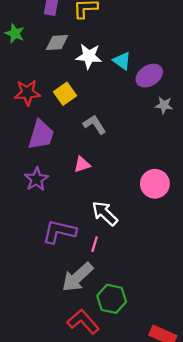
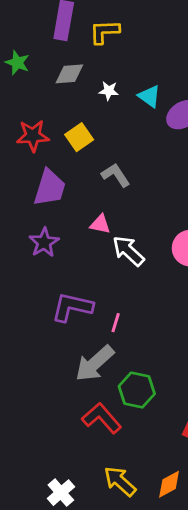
white star: (89, 56) -> (109, 91), size x0.6
pink triangle: (82, 164) -> (100, 224), turned 30
white arrow: (105, 213) -> (128, 251), moved

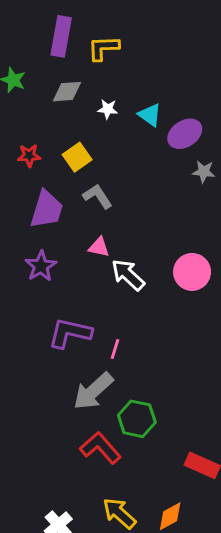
red star: (33, 136) -> (29, 156), size x0.7
gray L-shape: (116, 175) -> (98, 196), moved

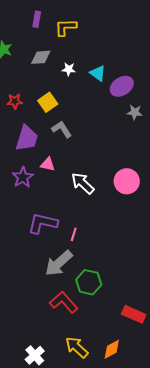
purple rectangle: (61, 36) -> (37, 19), size x0.6
pink triangle: (99, 247) -> (48, 164), moved

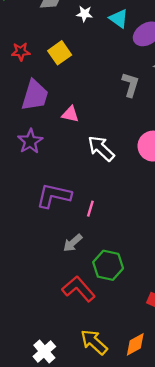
gray L-shape: (62, 129) -> (131, 85), moved, turned 50
pink triangle: (48, 164) -> (70, 114), moved
gray arrow: (59, 263) -> (73, 243), size x0.6

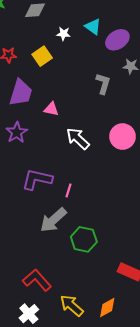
white star: (84, 14) -> (63, 34), moved
gray arrow: (73, 243) -> (53, 220), size x1.6
red L-shape: (79, 289) -> (37, 280), moved

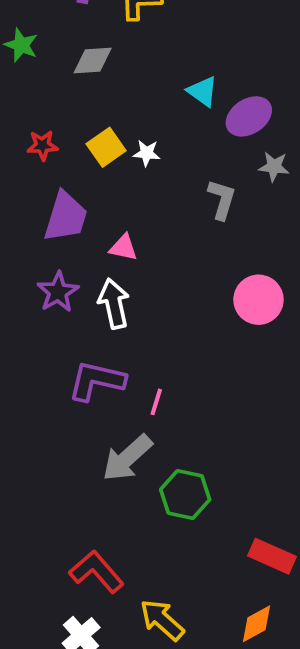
white star: (63, 34) -> (147, 153), moved
white arrow: (78, 139) -> (114, 304), moved, turned 35
orange diamond: (107, 308) -> (257, 624), moved

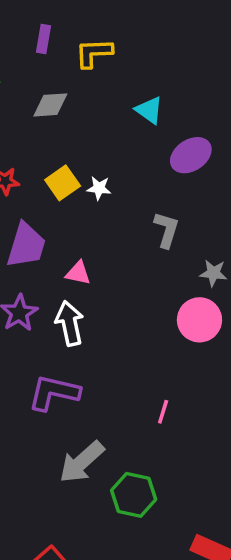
cyan triangle: (203, 91) -> (149, 110), moved
gray star: (274, 167) -> (213, 273), moved
pink line: (156, 402) -> (163, 412), moved

